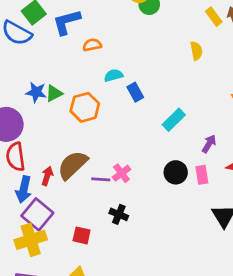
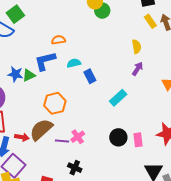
blue L-shape: (67, 22) -> (45, 61), moved
orange hexagon: (85, 107) -> (55, 103), moved
purple arrow: (209, 144) -> (138, 69), moved
red arrow: (47, 176) -> (22, 137), turned 80

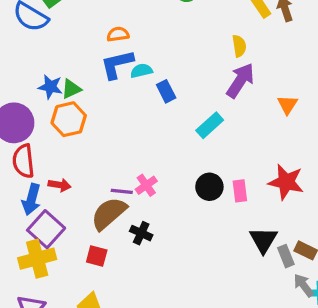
blue L-shape: (45, 61) -> (117, 64), moved
purple arrow: (138, 69) -> (240, 80), size x1.6
orange hexagon: (55, 103) -> (69, 119), moved
brown semicircle: (41, 130) -> (109, 213), moved

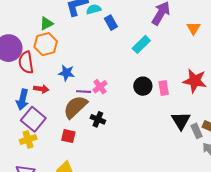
blue star: (50, 87) -> (67, 73), moved
red semicircle: (23, 161) -> (26, 62), moved
yellow cross: (37, 259) -> (28, 139), size x0.7

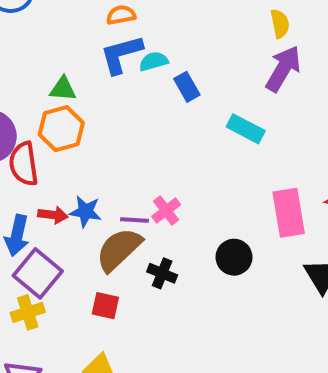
green triangle: (47, 24) -> (63, 89), turned 32
cyan rectangle: (141, 44) -> (246, 129), turned 72
blue star: (67, 73) -> (85, 212), moved
black circle: (143, 86) -> (234, 257), moved
pink rectangle: (164, 88) -> (289, 213), size x1.6

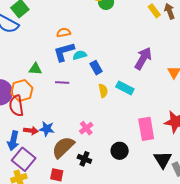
yellow semicircle: (280, 24) -> (103, 91), moved
orange hexagon: (61, 129) -> (22, 91), moved
purple line: (135, 220) -> (62, 83), moved

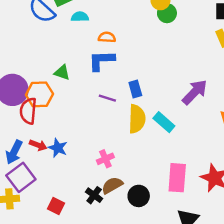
cyan semicircle: (80, 55) -> (80, 17), moved
purple line: (62, 83) -> (107, 98), moved
yellow semicircle: (103, 91) -> (137, 119), size x1.6
brown semicircle: (63, 147) -> (112, 185), moved, size x0.7

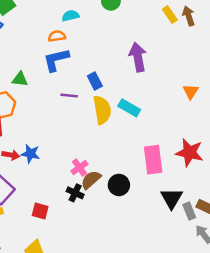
cyan semicircle: (80, 17) -> (70, 16), moved
purple arrow: (195, 92) -> (138, 57), moved, turned -44
pink cross: (105, 159) -> (79, 168), moved

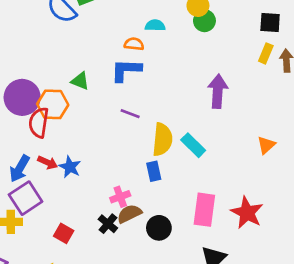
yellow rectangle: (170, 15) -> (266, 53), turned 42
blue rectangle: (95, 81) -> (154, 171), moved

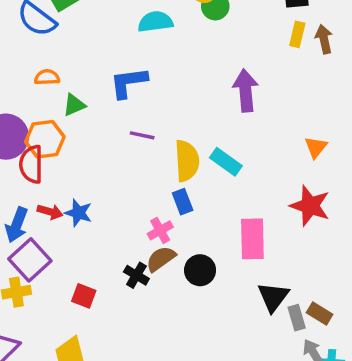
cyan semicircle: (155, 25) -> (155, 22), size x1.4
orange semicircle: (134, 44) -> (47, 77), moved
green triangle: (80, 81) -> (74, 105), turned -36
pink cross: (120, 197) -> (160, 230), moved
red star: (247, 213) -> (310, 206), moved

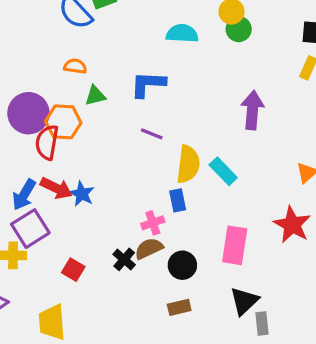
red arrow: (50, 212) -> (56, 188), size x1.4
brown rectangle: (320, 314) -> (179, 307), moved, turned -55

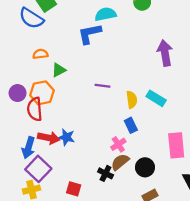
blue L-shape: (148, 84) -> (90, 34), moved
purple circle: (28, 113) -> (18, 93), size x0.6
yellow semicircle: (188, 164) -> (132, 100), size x0.7

